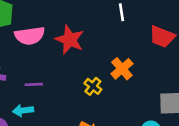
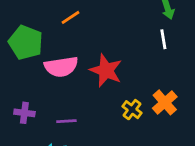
yellow cross: (93, 86) -> (132, 110), moved

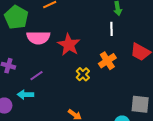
orange cross: (165, 102) -> (107, 61), moved
purple line: (66, 121) -> (36, 76), turned -40

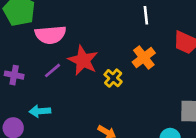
red star: (69, 45) -> (83, 60), moved
purple line: (36, 76) -> (52, 70), moved

